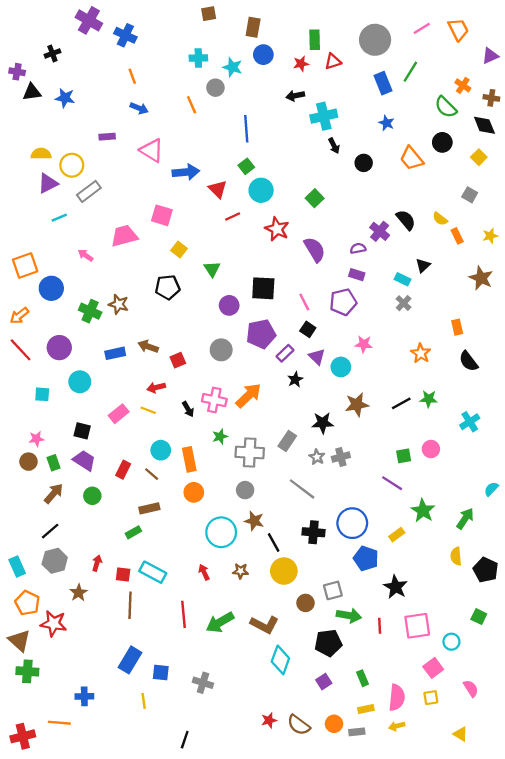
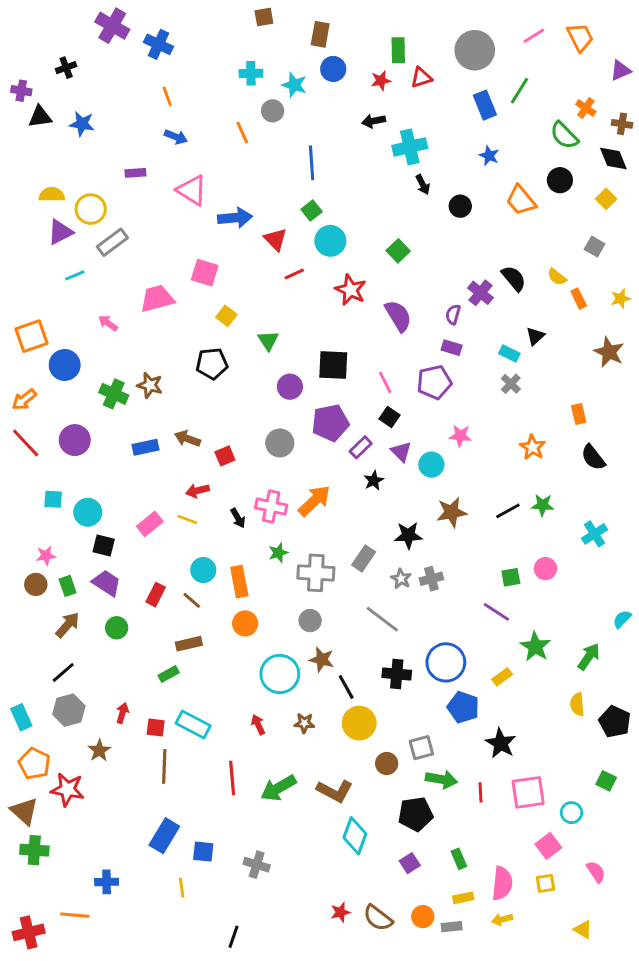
purple semicircle: (358, 248) -> (453, 314), turned -63
cyan circle: (80, 382) -> (88, 512), moved

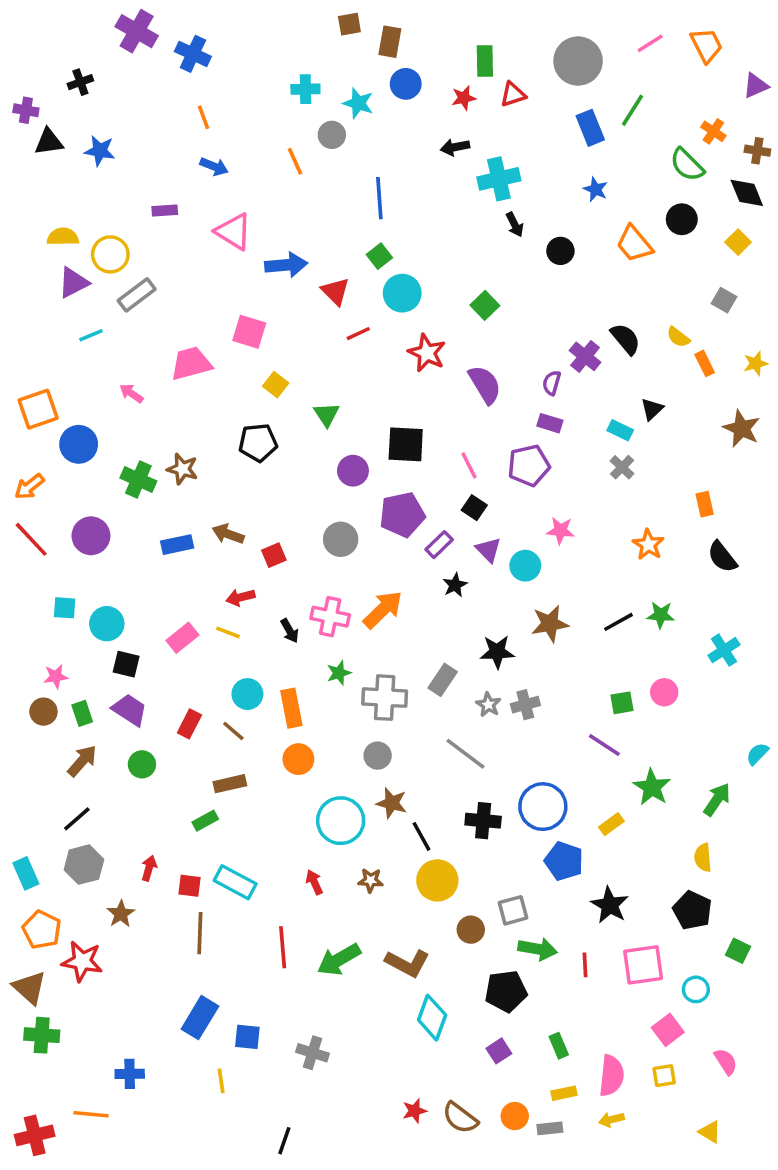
brown square: (264, 17) -> (349, 24), moved
black pentagon: (615, 722) -> (692, 910), moved

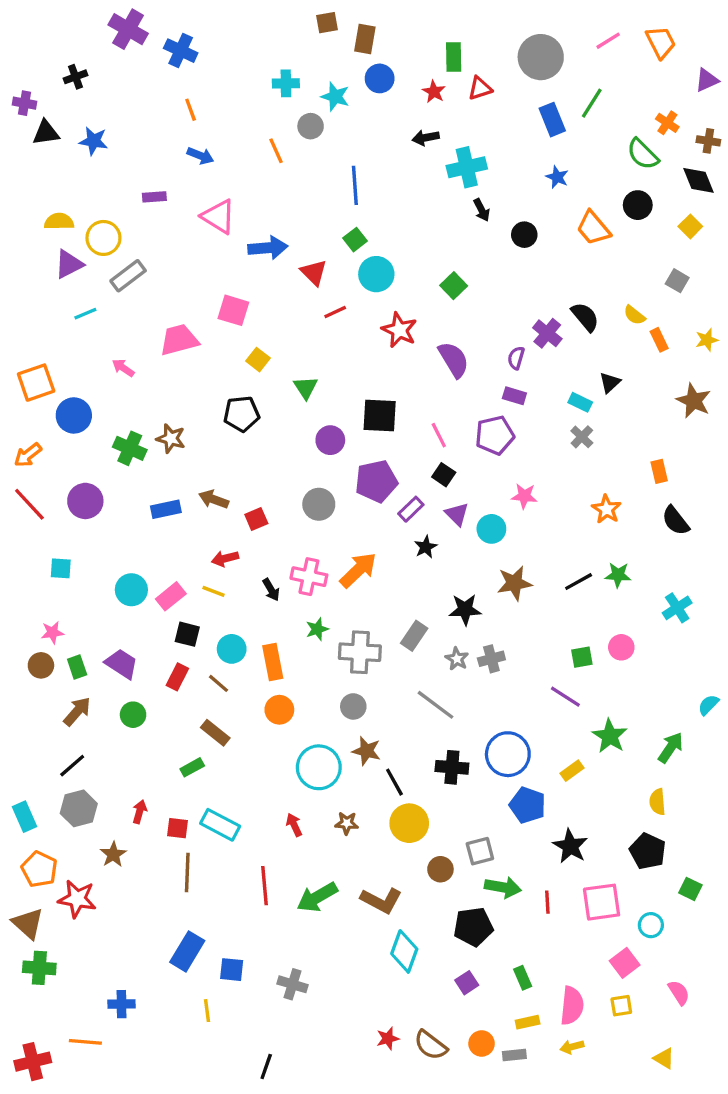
red star: (464, 98) -> (434, 92), turned -30
cyan circle: (107, 624) -> (131, 590), moved
black square: (126, 664) -> (187, 634), moved
brown rectangle: (230, 784) -> (215, 733), turned 52

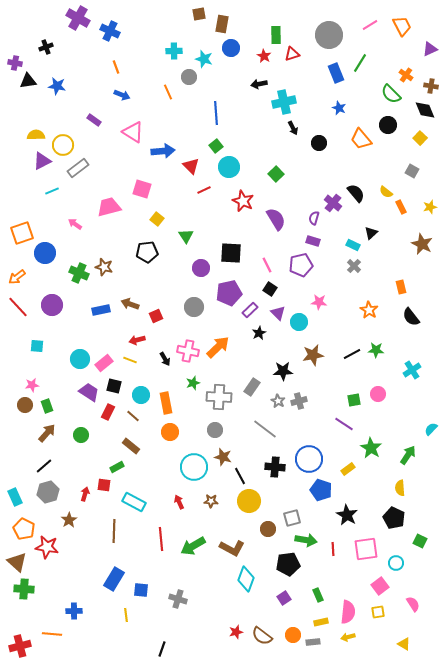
purple rectangle: (154, 197) -> (94, 120), turned 40
purple trapezoid: (122, 664) -> (89, 392), moved
red square: (177, 828) -> (104, 485), moved

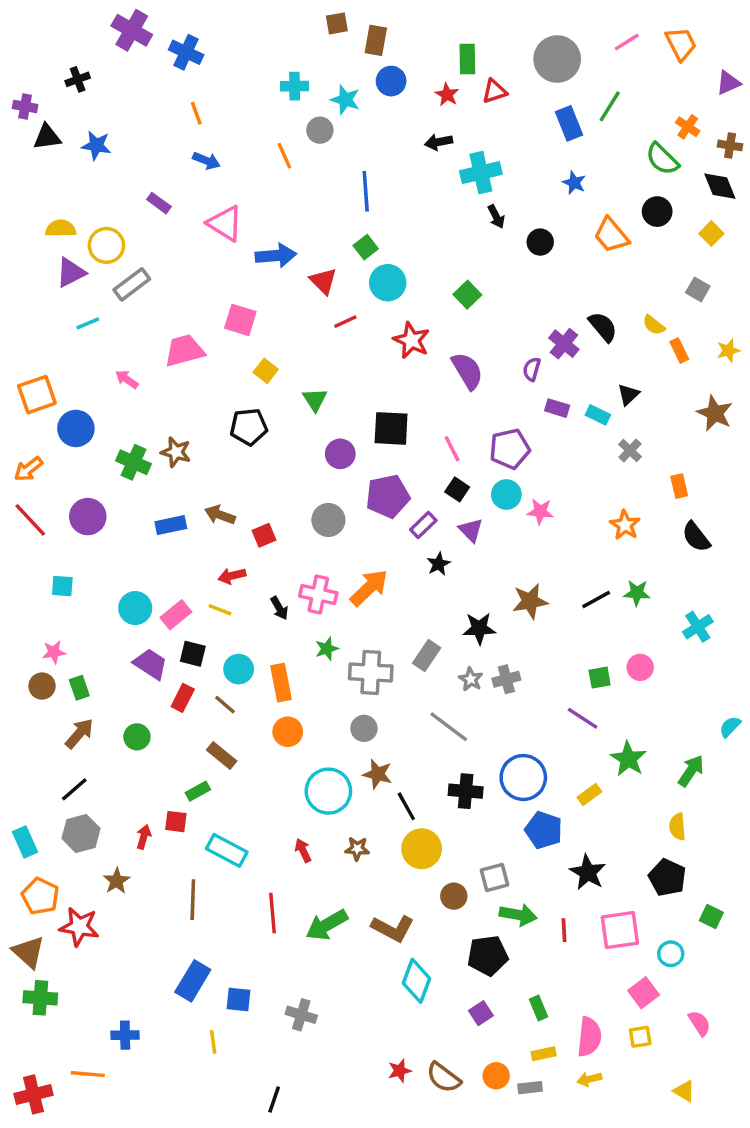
purple rectangle: (313, 241) -> (557, 408), moved
gray cross: (354, 266) -> (630, 450), moved
cyan circle: (299, 322) -> (506, 495), moved

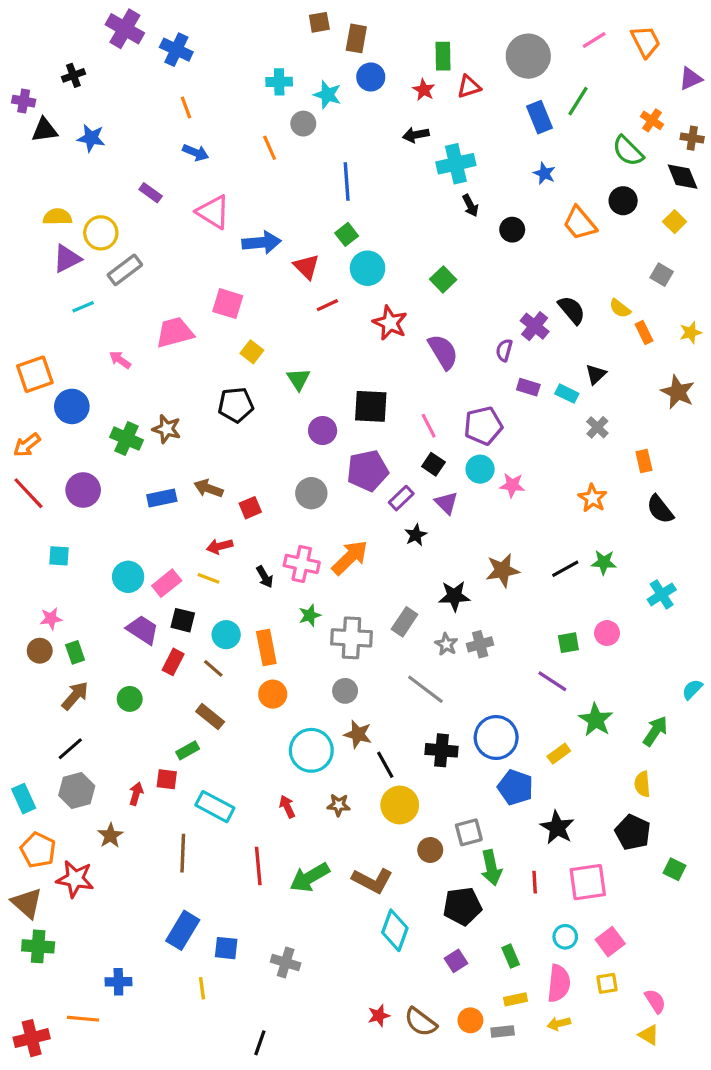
green arrow: (518, 915) -> (491, 868), turned 68
cyan circle: (671, 954) -> (565, 937), moved
pink semicircle: (700, 1023) -> (655, 1001), moved

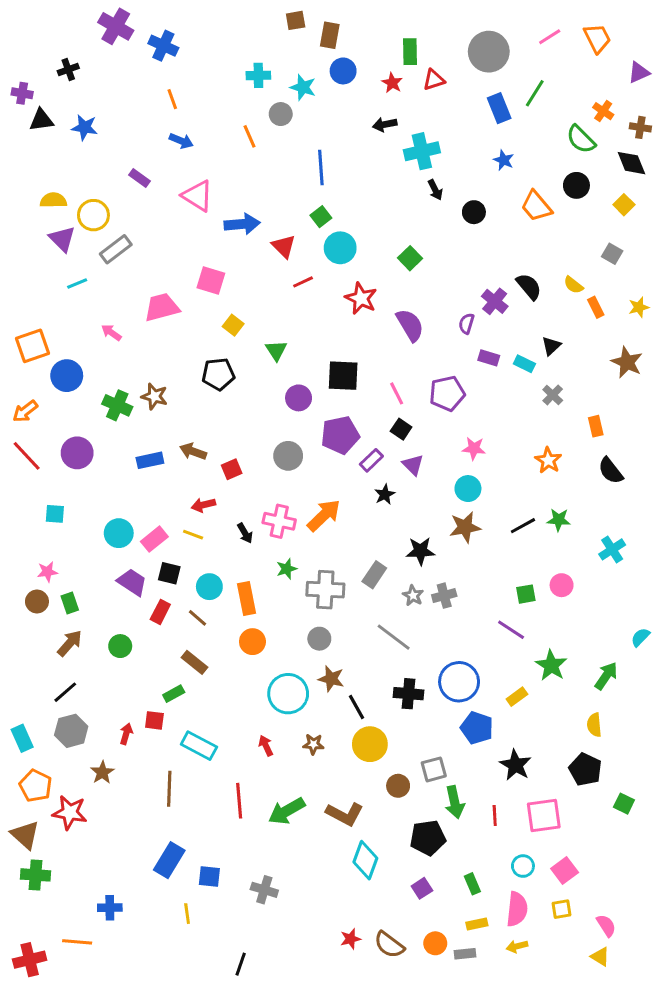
purple triangle: (67, 259) -> (62, 239), turned -48
cyan circle: (480, 469) -> (468, 489), moved

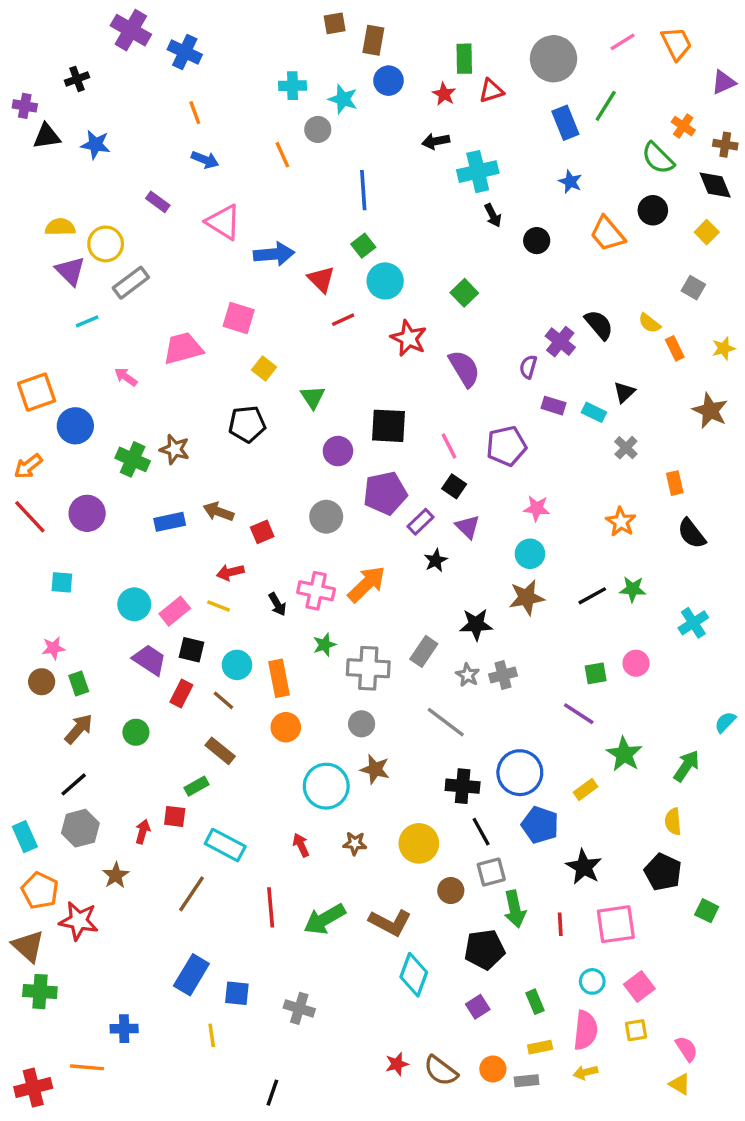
black line: (356, 707) -> (481, 832), moved
brown line: (169, 789) -> (191, 894), turned 32

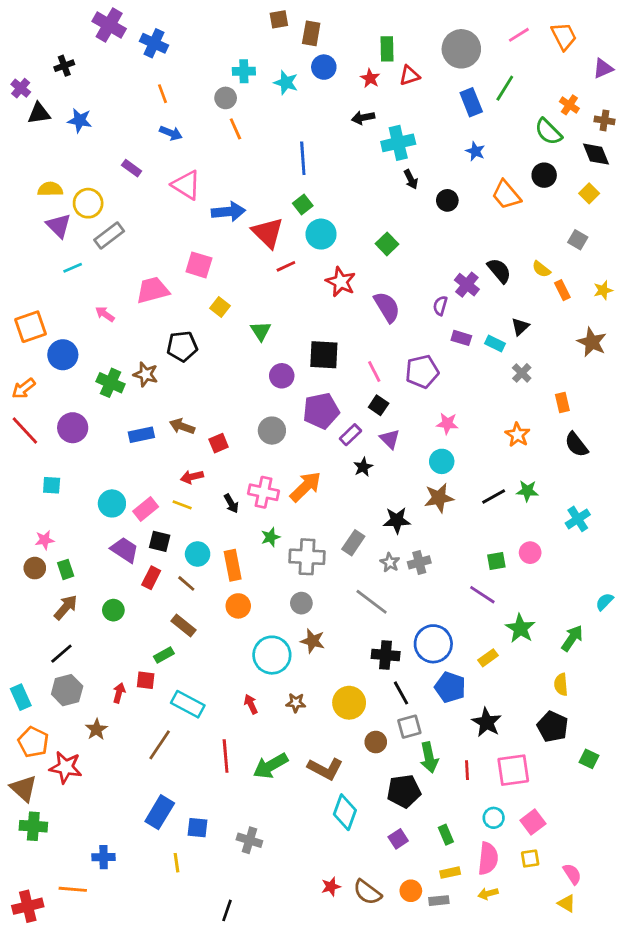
purple cross: (25, 106) -> (21, 88), turned 30
gray circle: (318, 129) -> (226, 98), moved
red triangle: (321, 279) -> (268, 233), size x1.4
black pentagon: (247, 424) -> (182, 346), moved

